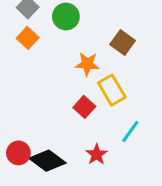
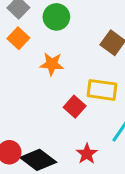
orange star: (87, 64) -> (52, 64), moved
yellow rectangle: (112, 90) -> (102, 90), turned -52

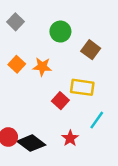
green circle: (56, 17) -> (60, 32), moved
orange square: (18, 38) -> (17, 64), moved

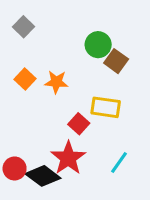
green circle: (60, 32) -> (98, 45), moved
cyan line: (97, 120) -> (119, 163), moved
red star: (70, 138) -> (68, 158), moved, size x1.6

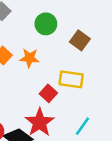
green circle: (98, 45) -> (46, 24), moved

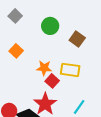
orange star: (29, 58) -> (44, 68), moved

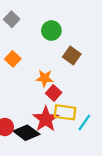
brown square: (77, 39) -> (72, 56), moved
yellow rectangle: (70, 70) -> (65, 112), moved

